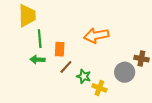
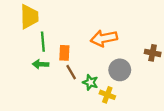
brown cross: (141, 59) -> (153, 53), moved
brown line: (66, 67) -> (71, 72), turned -72
gray circle: (125, 72) -> (120, 70), moved

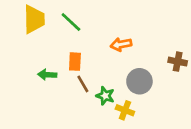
orange arrow: (104, 38) -> (121, 44), size x0.7
green line: (43, 42) -> (71, 22), moved, turned -42

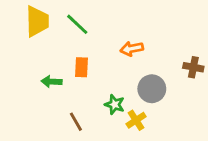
brown line: (83, 84) -> (76, 122), moved
yellow cross: (125, 110) -> (136, 120), turned 36

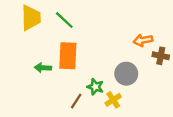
orange arrow: (132, 49) -> (143, 40), moved
orange rectangle: (82, 67) -> (68, 56), size x1.6
brown line: (76, 122) -> (76, 101), moved, turned 63

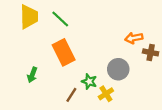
orange rectangle: (68, 56) -> (64, 52), turned -30
green arrow: (43, 68) -> (32, 75), moved, turned -72

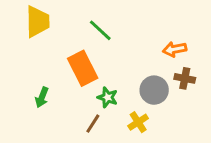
green line: (60, 19) -> (100, 30), moved
brown cross: (151, 52) -> (185, 78), moved
green star: (89, 81) -> (107, 97), moved

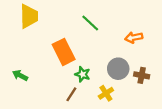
green line: (100, 30) -> (90, 23), moved
brown cross: (185, 78) -> (142, 75), moved
green arrow: (42, 97) -> (20, 75), moved, turned 96

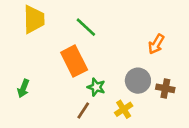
green line: (90, 23) -> (86, 27), moved
orange arrow: (134, 37) -> (156, 44), turned -48
green arrow: (20, 75) -> (23, 88), turned -96

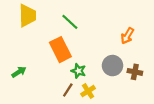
green arrow: (23, 88) -> (19, 72), turned -144
yellow cross: (124, 109) -> (88, 91), moved

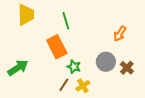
green line: (70, 22) -> (66, 21), turned 30
green arrow: (19, 72) -> (18, 68), size x1.5
brown cross: (135, 72) -> (127, 68), turned 32

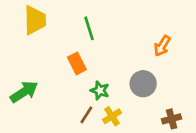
orange rectangle: (57, 47) -> (77, 63), size x0.7
brown cross: (127, 68) -> (172, 119), moved, turned 32

